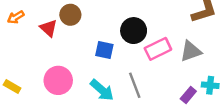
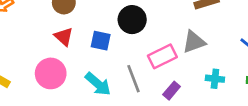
red triangle: (48, 28) -> (64, 37), moved
pink rectangle: (158, 49) -> (162, 56), moved
purple rectangle: (188, 95) -> (172, 91), moved

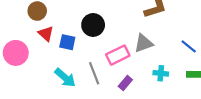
red triangle: (64, 37) -> (46, 34), moved
pink circle: (51, 73) -> (16, 53), moved

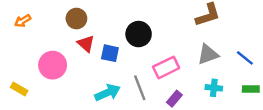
gray triangle: (144, 43) -> (208, 54), moved
cyan arrow: (65, 78) -> (108, 93), turned -65

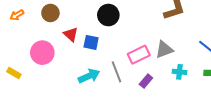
brown circle: (76, 19) -> (50, 13), moved
black circle: (139, 34) -> (108, 15), moved
gray triangle: (208, 54) -> (164, 50), moved

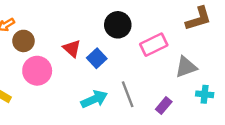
brown circle: (50, 13) -> (23, 41), moved
blue square: (91, 42) -> (97, 58), turned 35
pink rectangle: (139, 55) -> (154, 45), moved

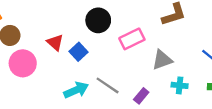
gray line: (128, 94) -> (108, 85), turned -35

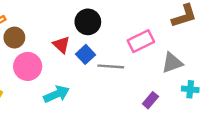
black circle: (98, 20) -> (88, 22), moved
gray line: (108, 85) -> (111, 66), moved, turned -30
cyan arrow: (76, 90) -> (57, 94), moved

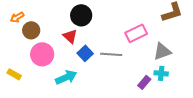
black circle: (88, 22) -> (81, 15), moved
blue square: (85, 54) -> (85, 53), moved
cyan cross: (190, 89) -> (161, 73), moved

